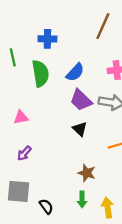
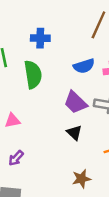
blue semicircle: (75, 72) -> (84, 66), moved, turned 30
brown star: (87, 173) -> (81, 179), turned -30

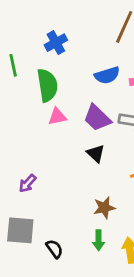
blue cross: (40, 38) -> (56, 43), turned -30
pink triangle: (12, 121) -> (57, 117), moved

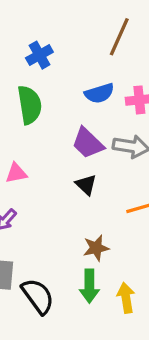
pink triangle: (57, 117) -> (16, 173), moved
green arrow: (99, 240) -> (89, 286), size x1.4
black semicircle: (54, 249) -> (38, 296), size x1.6

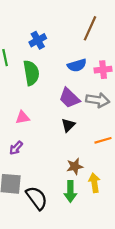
black triangle: (86, 185) -> (68, 125), turned 32
yellow arrow: (126, 298) -> (94, 183), moved

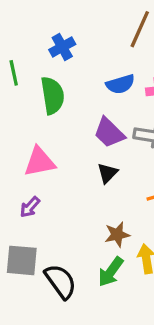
pink triangle: (23, 117) -> (40, 162), size x1.5
green arrow: (70, 191) -> (111, 272), turned 36

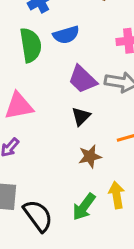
blue semicircle: (120, 84) -> (66, 35), moved
brown star: (117, 235) -> (90, 156), moved

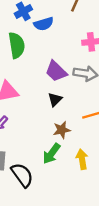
blue semicircle: (66, 35) -> (44, 24), moved
green arrow: (84, 207) -> (52, 154), moved

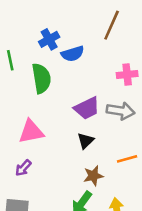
purple trapezoid: (56, 71) -> (87, 108), turned -70

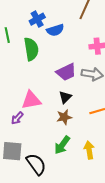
pink triangle: (31, 132) -> (31, 100), moved
brown star: (93, 176) -> (64, 117), moved

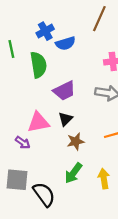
purple trapezoid: (66, 72) -> (64, 91), moved
black triangle: (65, 97) -> (65, 119), moved
purple arrow: (17, 118) -> (23, 143), turned -96

